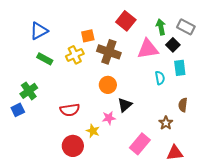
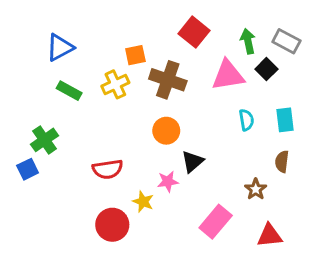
cyan rectangle: (180, 68) -> (285, 120), moved

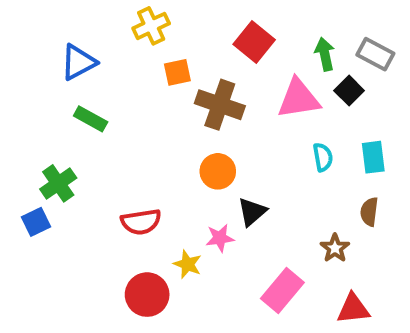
yellow cross: (115, 84) -> (151, 26), moved

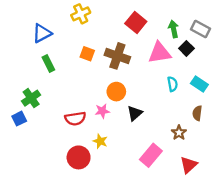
orange square: (177, 72) -> (87, 54), moved, turned 32
green rectangle: (91, 119) -> (48, 64), turned 35
cyan rectangle: (373, 157) -> (199, 84), turned -49
pink star: (220, 238) -> (102, 111), moved
red triangle: (353, 309) -> (189, 165), turned -36

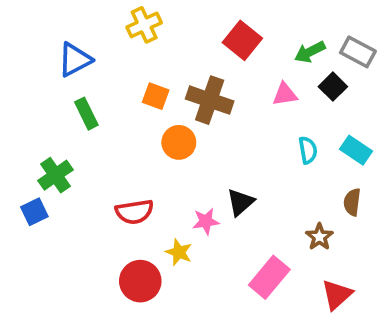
green arrow: (174, 29) -> (310, 52), turned -105
pink triangle: (160, 53) -> (285, 94), size x0.6
orange circle: (116, 92) -> (179, 142), moved
pink star: (102, 111) -> (206, 221), moved

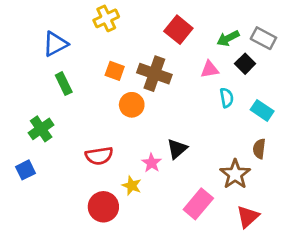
cyan semicircle: (308, 150) -> (227, 98), moved
blue square: (34, 212) -> (25, 170), moved
pink star: (206, 221) -> (152, 163), turned -30
brown star: (319, 237) -> (235, 174), size x1.5

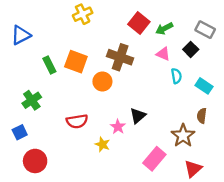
green arrow: (228, 38) -> (164, 29), moved
blue triangle: (55, 44) -> (21, 35), moved
pink triangle: (210, 69) -> (163, 54), turned 32
orange square: (115, 71) -> (76, 62), moved, size x1.5
red circle: (103, 207) -> (35, 161), moved

